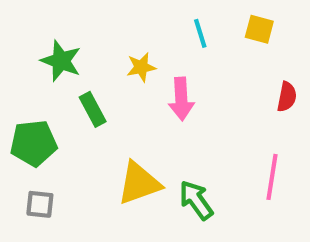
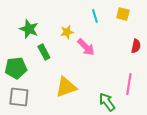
pink arrow: (181, 99) -> (86, 47), turned -42
green arrow: (196, 200) -> (107, 102), moved
gray square: (40, 204) -> (19, 97), size x1.5

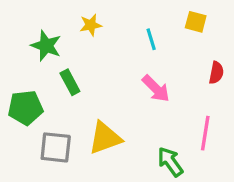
cyan line: (95, 16) -> (151, 39), moved
yellow star: (67, 32) -> (91, 25), moved
pink arrow: (86, 47) -> (156, 89), moved
gray square: (19, 97) -> (56, 147), moved

